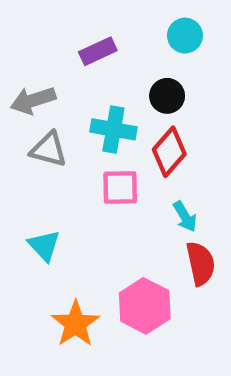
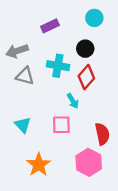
pink square: (120, 187) -> (61, 125), moved
cyan arrow: (185, 217) -> (73, 101), moved
pink hexagon: (145, 306) -> (89, 162), moved

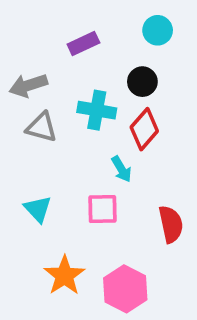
pink hexagon: (89, 162) -> (125, 289), moved

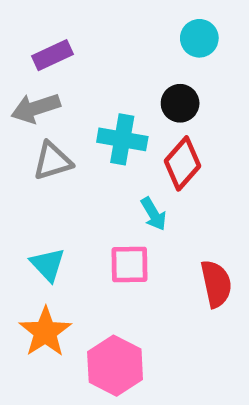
purple rectangle: (83, 44) -> (52, 55), moved
gray triangle: (42, 127) -> (52, 161), turned -32
orange star: (64, 276) -> (45, 332), moved
pink hexagon: (125, 289) -> (115, 366), moved

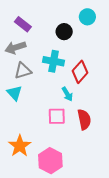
purple rectangle: (52, 55) -> (23, 24), turned 63
black circle: (180, 103) -> (64, 32), moved
cyan triangle: (48, 265) -> (14, 93), moved
red semicircle: (216, 284) -> (84, 119), moved

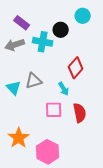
cyan cross: (54, 61) -> (43, 42), moved
gray triangle: (23, 71) -> (34, 81), moved

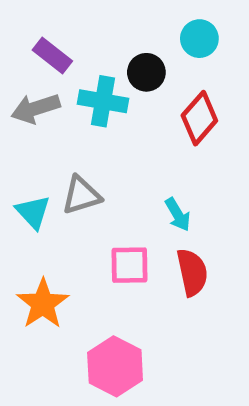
red diamond: (76, 68) -> (199, 118), moved
cyan arrow: (64, 89) -> (178, 214), moved
orange star: (19, 138) -> (43, 304), moved

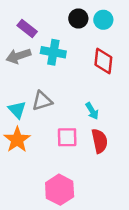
black circle: (146, 72) -> (78, 18), moved
red diamond: (199, 118) -> (103, 61), turned -35
orange star: (43, 304) -> (17, 140), moved

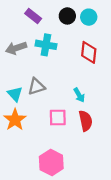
purple rectangle: (27, 28) -> (33, 16), moved

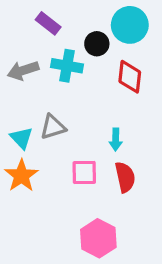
black circle: (67, 16) -> (97, 44), moved
cyan circle: (89, 17) -> (130, 25), size x1.5
cyan arrow: (79, 95) -> (116, 139), turned 32
pink hexagon: (51, 162) -> (98, 238), moved

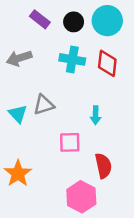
black circle: (97, 44) -> (74, 22), moved
cyan cross: (67, 66) -> (72, 59), moved
orange star: (21, 176) -> (18, 173), moved
red semicircle: (125, 177) -> (103, 166), moved

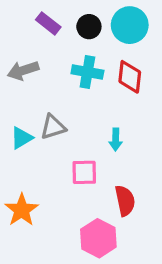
cyan triangle: (18, 114) -> (22, 138), turned 42

